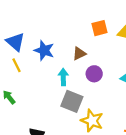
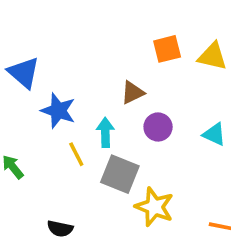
blue star: (44, 50) -> (58, 111), moved
yellow line: (16, 65) -> (76, 154), moved

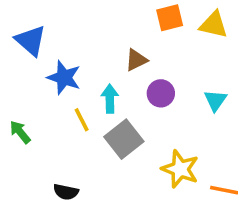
cyan triangle: (214, 134) -> (215, 100), turned 40
gray square: (120, 174) -> (124, 139), turned 30
yellow star: (154, 207) -> (180, 169), moved

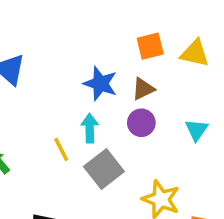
brown triangle: (136, 60) -> (143, 89), moved
blue star: (64, 78) -> (100, 84), moved

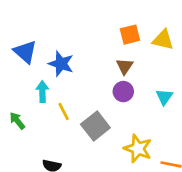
blue star: (100, 84) -> (61, 64), moved
brown triangle: (143, 89) -> (125, 66), turned -30
cyan arrow: (90, 128) -> (42, 92), moved

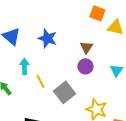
orange square: (130, 35) -> (97, 13), moved, turned 35
blue star: (61, 64) -> (47, 38), moved

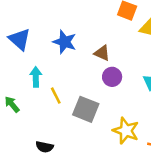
brown triangle: (86, 47) -> (102, 53), moved, turned -40
gray square: (64, 92) -> (86, 109), turned -30

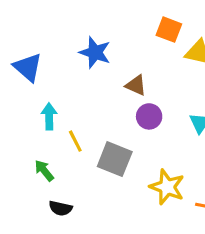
blue star: (65, 42) -> (95, 52), moved
green arrow: (12, 104) -> (44, 171), moved

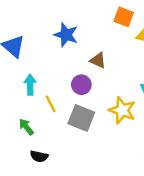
purple circle: (149, 116) -> (81, 85), moved
yellow star: (167, 187) -> (122, 110), moved

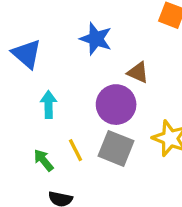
purple circle: (81, 85) -> (116, 105), size x1.5
yellow line: (51, 104) -> (76, 150), moved

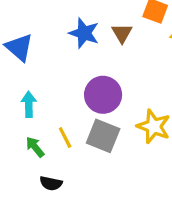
brown triangle: (138, 72) -> (122, 33), moved, turned 35
cyan arrow: (49, 105) -> (29, 104), moved

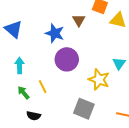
blue star: (84, 33) -> (55, 33), moved
gray square: (103, 136) -> (84, 109), moved

